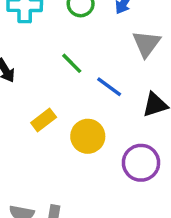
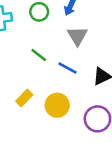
gray triangle: (146, 44) -> (77, 36), moved

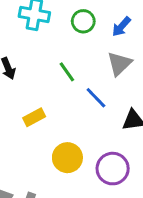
yellow circle: (57, 105) -> (67, 158), moved

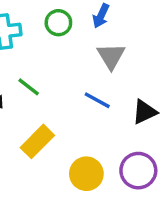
green line: (67, 72) -> (29, 87), moved
yellow rectangle: (34, 117) -> (37, 141), size x1.4

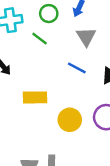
green line: (29, 87) -> (40, 39), moved
yellow rectangle: (37, 141) -> (35, 97), turned 45

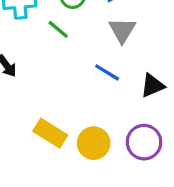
yellow rectangle: (35, 97) -> (50, 133), moved, turned 30

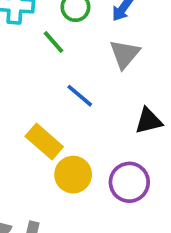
blue line: (107, 72) -> (80, 96), moved
yellow rectangle: (50, 133) -> (44, 141), moved

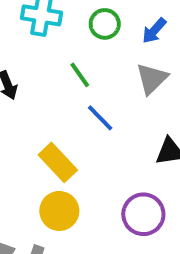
green line: (53, 42) -> (80, 75), moved
yellow circle: (73, 175) -> (59, 211), moved

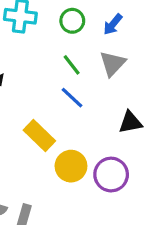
green line: (80, 75) -> (72, 65), moved
yellow circle: (59, 211) -> (71, 166), moved

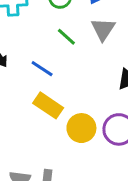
blue line: (72, 98) -> (42, 69), moved

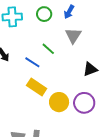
green line: (66, 37) -> (48, 49), moved

